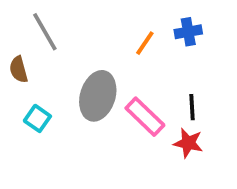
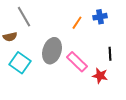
brown semicircle: (19, 69) -> (10, 37), turned -88
black line: (192, 107) -> (110, 54), moved
cyan square: (37, 118) -> (20, 63), size x1.5

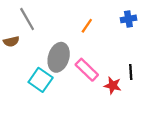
blue cross: (100, 17) -> (128, 19), moved
black line: (110, 54) -> (131, 72), moved
cyan square: (20, 63) -> (41, 80), moved

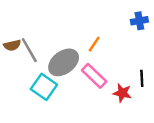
gray line: (27, 19) -> (29, 50), moved
orange line: (87, 26) -> (94, 44), moved
gray ellipse: (59, 57) -> (64, 62), turned 36

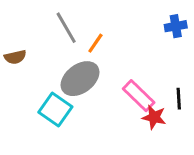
orange line: (94, 44) -> (95, 43), moved
gray line: (29, 50) -> (66, 28), moved
pink rectangle: (94, 76) -> (139, 96), moved

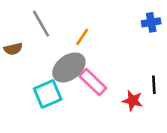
gray line: (66, 28) -> (41, 24), moved
pink rectangle: (139, 96) -> (93, 82), moved
cyan square: (55, 109) -> (48, 94), turned 32

